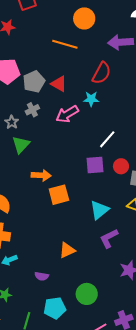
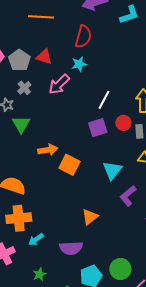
orange square: (59, 195) -> (69, 165), turned -35
purple semicircle: (42, 276) -> (71, 248), size x1.6
green circle: (87, 294) -> (120, 269), moved

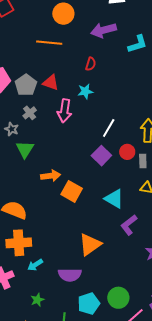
red semicircle: (83, 37) -> (91, 64), size x0.6
pink arrow: (59, 84) -> (65, 111), turned -40
purple square: (98, 128) -> (101, 156), turned -30
cyan triangle: (112, 170) -> (114, 199), turned -40
orange triangle: (90, 217) -> (90, 244), size x1.4

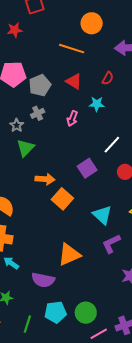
red triangle: (51, 83) -> (74, 81), moved
pink arrow: (65, 111) -> (72, 118), size x0.7
purple square: (101, 156) -> (87, 168), moved
cyan arrow: (35, 265) -> (11, 263), turned 56

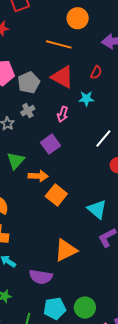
red triangle: (74, 81) -> (62, 77), size x1.4
green triangle: (25, 148) -> (16, 161), moved
purple square: (87, 168) -> (51, 144), moved

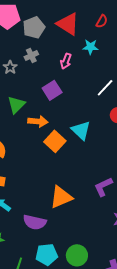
cyan triangle: (97, 209) -> (81, 130), moved

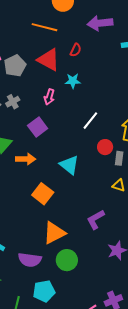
red semicircle: (102, 21) -> (76, 50), moved
gray cross: (31, 56) -> (13, 102), moved
orange square: (55, 141) -> (43, 194), moved
green circle: (77, 255) -> (67, 260), moved

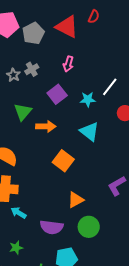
cyan star: (73, 81) -> (88, 99), moved
orange triangle: (54, 233) -> (76, 200), size x0.7

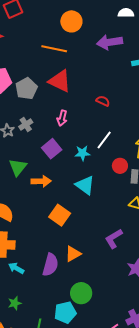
red semicircle: (94, 17) -> (103, 101), moved, turned -88
purple semicircle: (52, 227) -> (50, 265), moved, turned -80
green circle: (89, 227) -> (81, 293), moved

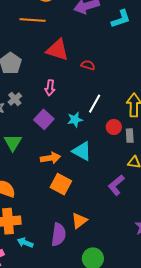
red triangle: (60, 81) -> (57, 50), moved
orange arrow: (41, 181) -> (50, 158), moved
purple L-shape: (114, 239) -> (116, 185), moved

